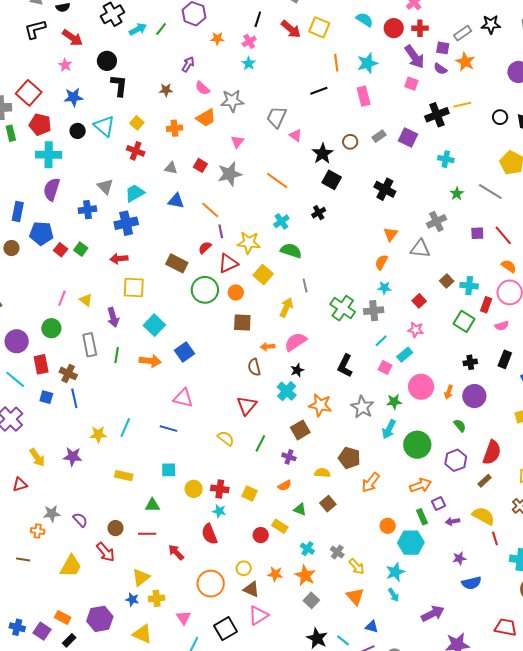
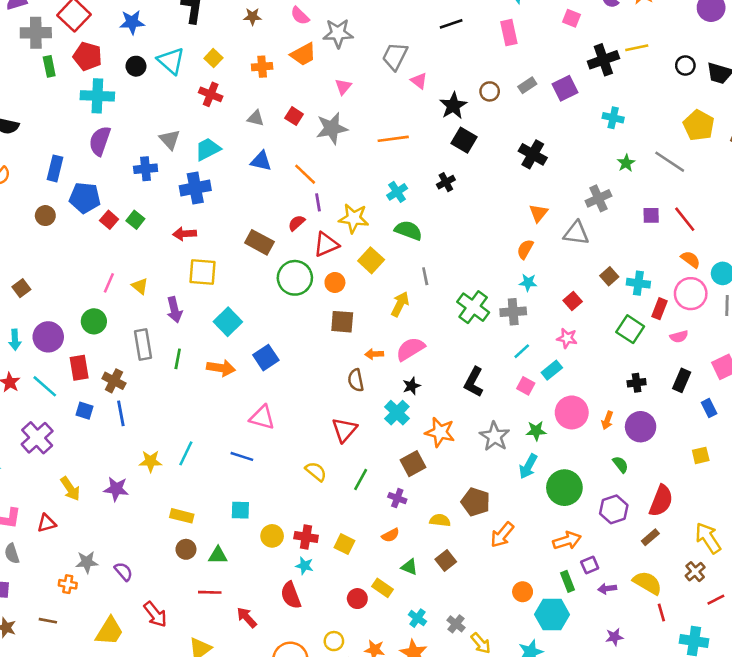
purple square: (408, 138) -> (565, 88), turned 36
orange line: (277, 181) -> (393, 139), turned -45
brown circle: (116, 528) -> (186, 549), moved

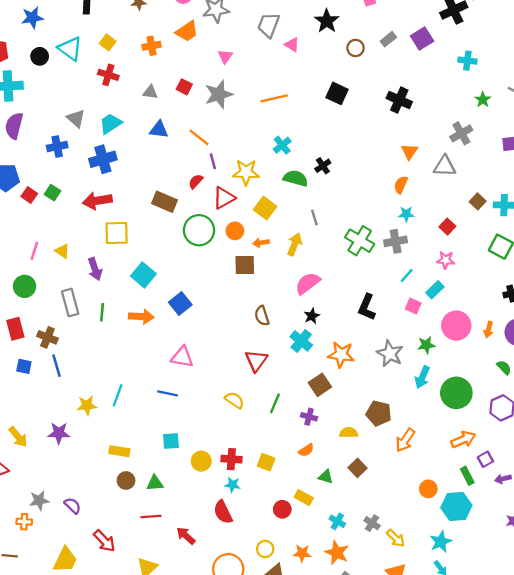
black star: (453, 106) -> (327, 21), moved
black cross: (446, 182) -> (323, 166), moved
red arrow: (185, 234) -> (97, 201), size x1.4
orange arrow: (374, 354) -> (261, 243), moved

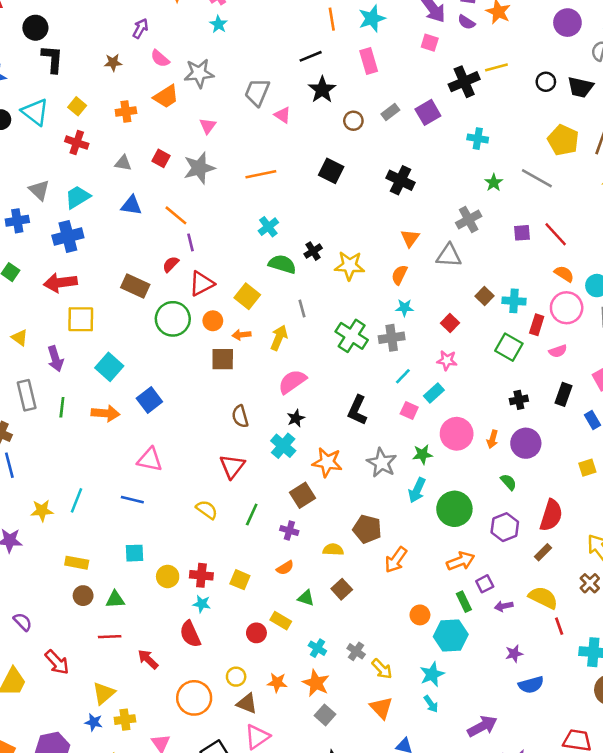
yellow star: (246, 172) -> (350, 266), moved

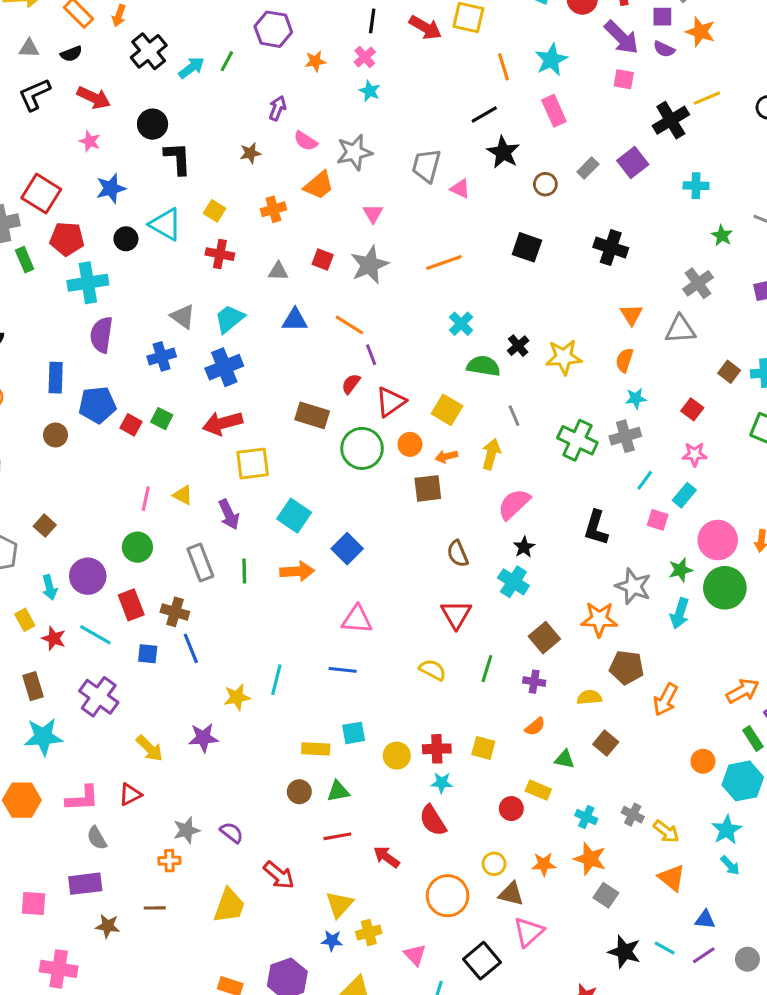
orange star: (327, 462) -> (599, 619), moved
green circle: (454, 509) -> (725, 588), moved
yellow rectangle: (77, 563) -> (316, 749), moved

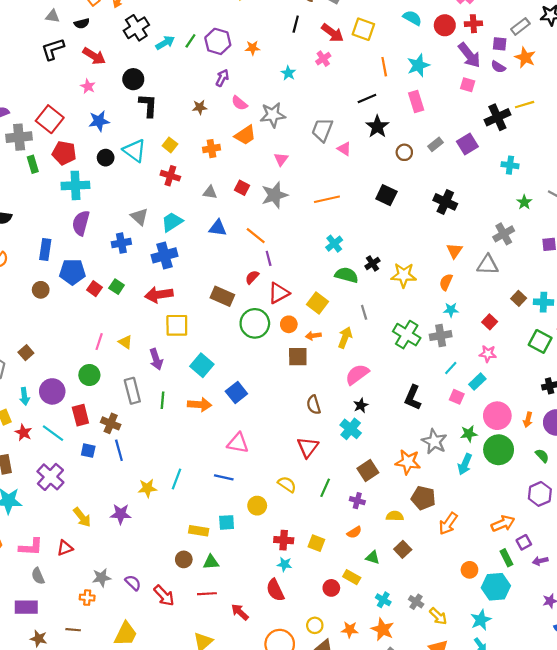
purple hexagon: (273, 29) -> (218, 41), moved
pink cross: (365, 57) -> (323, 59), moved
yellow circle: (397, 756) -> (257, 506), moved
red arrow: (279, 875) -> (164, 596), moved

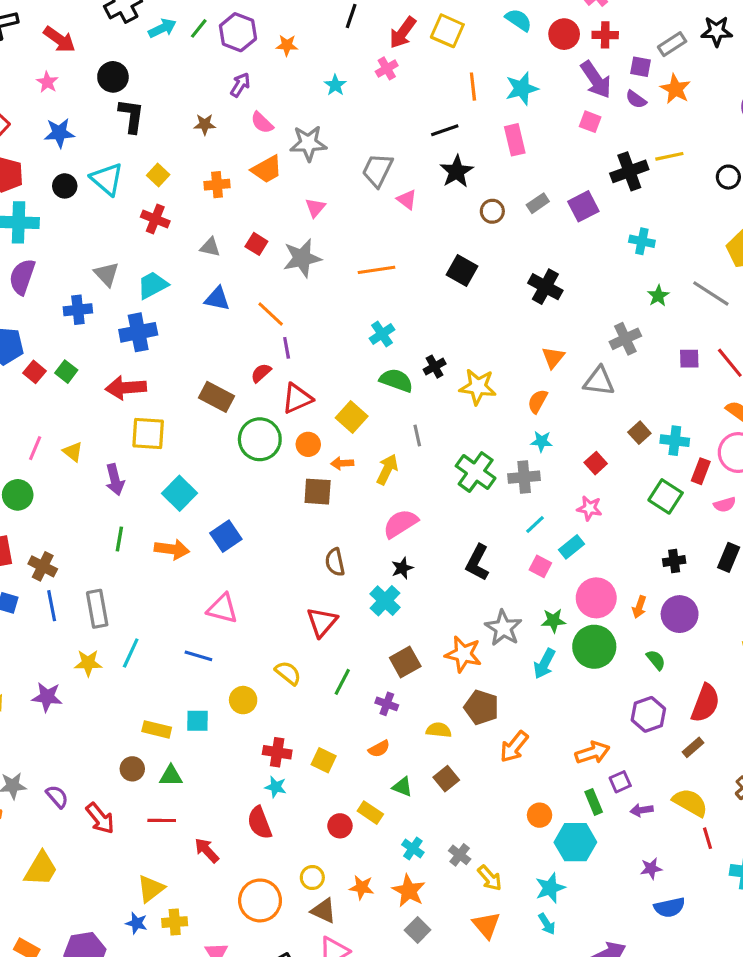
red arrow: (332, 33) -> (403, 33), turned 85
gray rectangle: (132, 391) -> (97, 609), moved

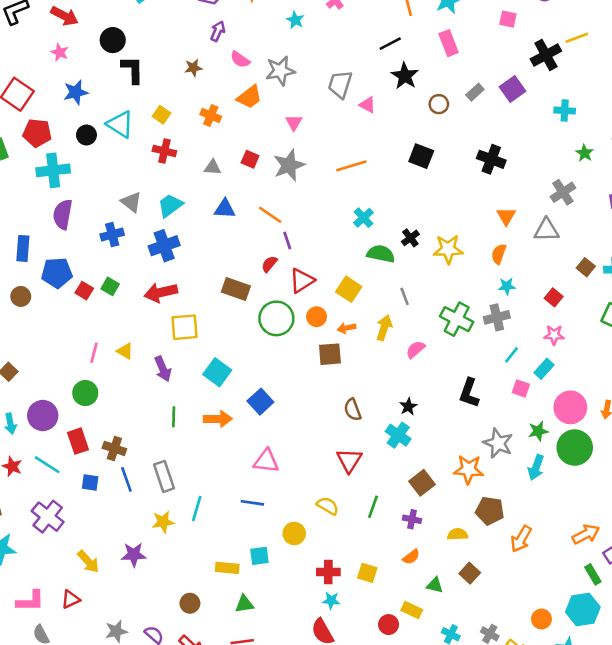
orange cross: (217, 185) -> (211, 116), turned 36
pink semicircle: (400, 524) -> (415, 349), moved, size x0.7
brown circle: (132, 769) -> (190, 603), moved
orange circle: (540, 815) -> (541, 619), moved

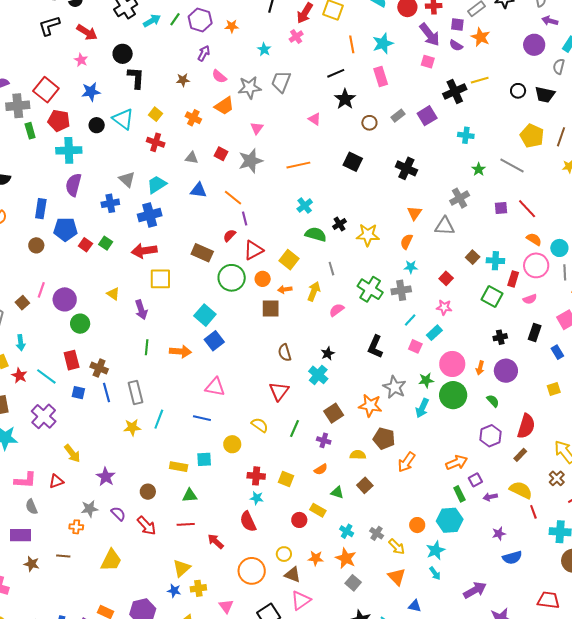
gray trapezoid: (340, 84) -> (281, 82), moved
pink line: (94, 353) -> (41, 290), moved
cyan square: (217, 372) -> (205, 315), moved
purple circle: (43, 416) -> (65, 299), moved
purple star: (134, 555) -> (106, 477), moved, turned 30

